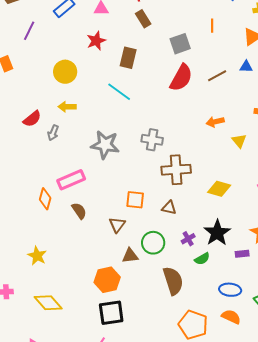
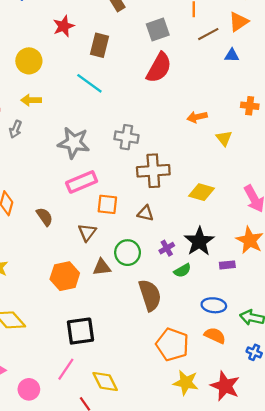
brown line: (217, 76) -> (208, 34), moved
pink rectangle: (71, 180) -> (82, 182), moved
orange hexagon: (107, 280) -> (65, 276), moved

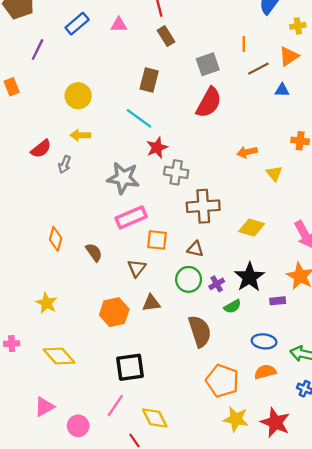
red star: (64, 26) -> (157, 148), moved
green circle: (128, 253) -> (189, 279), moved
orange semicircle: (215, 336) -> (265, 372), turned -40

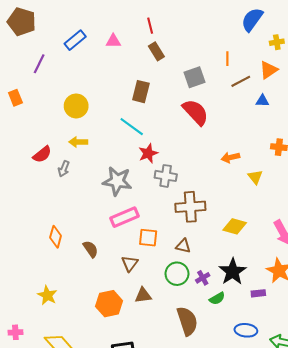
red semicircle: (209, 103) -> (196, 112), turned -72

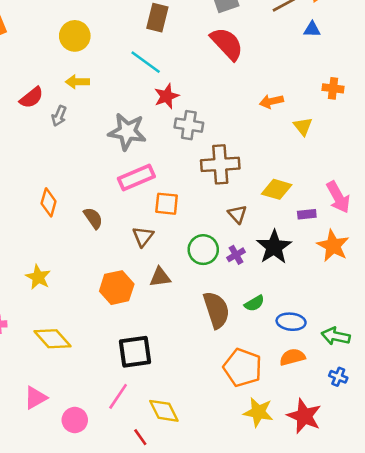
brown triangle: (183, 246) -> (237, 214), moved, turned 35
purple rectangle: (258, 293) -> (307, 214), moved
green semicircle: (217, 298) -> (254, 303), moved

